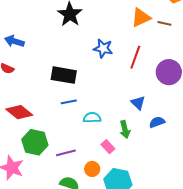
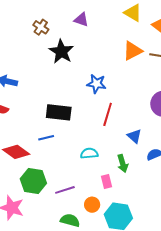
red line: (135, 57) -> (108, 114), moved
blue line: (69, 102) -> (46, 138), moved
pink rectangle: (108, 147) -> (107, 181), turned 32

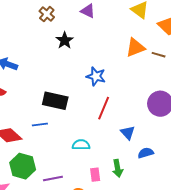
black star: (61, 51) -> (65, 40), size x0.7
green arrow: (123, 163) -> (118, 168), moved

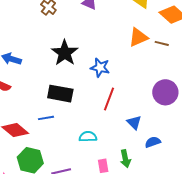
black star: (65, 40) -> (65, 53), moved, size x1.5

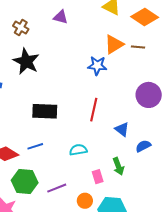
black star: (65, 53) -> (26, 61), moved
blue star: (100, 68) -> (97, 66), moved
blue line: (46, 118) -> (35, 146), moved

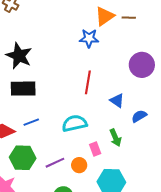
black star: (26, 61) -> (19, 56), moved
black rectangle: (45, 111) -> (23, 89), moved
cyan semicircle: (78, 150) -> (74, 123), size x1.4
orange circle: (85, 201) -> (79, 165), moved

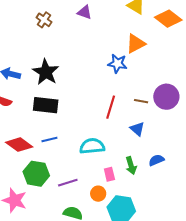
brown line: (129, 18) -> (141, 101), moved
blue semicircle: (139, 116) -> (156, 160), moved
orange circle: (79, 165) -> (98, 194), moved

